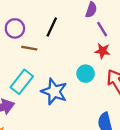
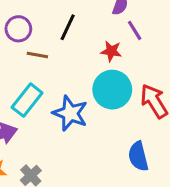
red star: (102, 51) -> (111, 51), moved
cyan circle: (86, 74) -> (112, 90), size x1.6

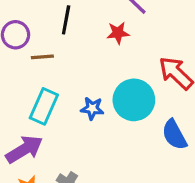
cyan circle: (112, 90) -> (134, 100), moved
blue star: (70, 113) -> (92, 108), size x0.6

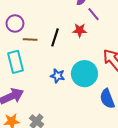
black line: (66, 20) -> (55, 37), moved
cyan rectangle: (44, 106) -> (15, 62), moved, turned -45

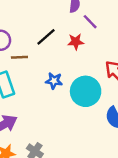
black line: (55, 37) -> (46, 37), moved, turned 36
blue star: (58, 76) -> (54, 81), moved

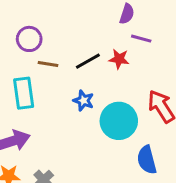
purple line: (90, 22) -> (141, 39), turned -42
black line: (46, 37) -> (88, 61), moved

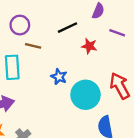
purple line: (141, 39) -> (117, 33), moved
black line: (88, 61) -> (68, 28), moved

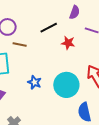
blue star: (59, 77) -> (35, 82), moved

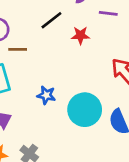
cyan circle: (66, 85) -> (85, 110), moved

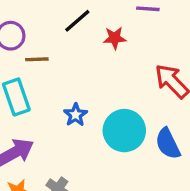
blue star: (46, 95) -> (76, 115), turned 30

